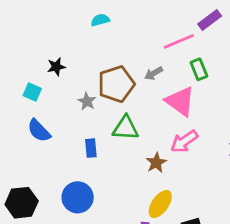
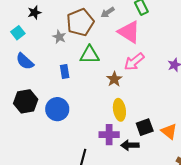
cyan square: (32, 92) -> (18, 33), turned 32
black hexagon: (22, 203) -> (26, 101), moved
yellow ellipse: (160, 204) -> (119, 110), turned -40

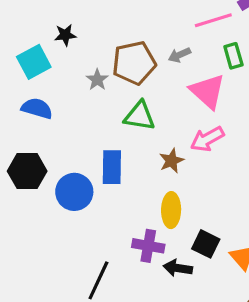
cyan square: (18, 33) -> (34, 62), size x1.5
blue semicircle: (25, 61) -> (37, 108), turned 144
blue rectangle: (65, 72) -> (112, 167), moved, size x1.5
black square: (145, 127) -> (206, 244), turned 36

